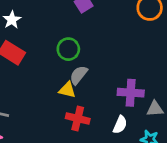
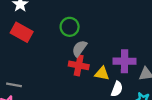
yellow triangle: (67, 90) -> (102, 73), moved
red cross: (78, 119) -> (79, 65), moved

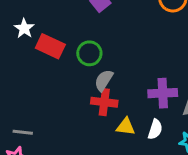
red rectangle: (22, 32) -> (50, 46), moved
yellow triangle: (102, 73) -> (126, 127), moved

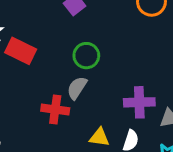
green circle: (89, 53) -> (86, 56), moved
red cross: (104, 102) -> (55, 109), moved

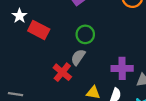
red cross: (55, 109) -> (62, 72), turned 30

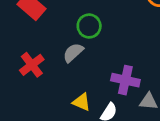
red cross: (62, 72) -> (32, 65), moved

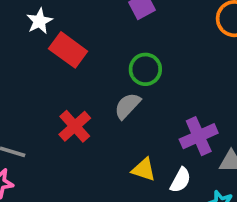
purple cross: (125, 80) -> (199, 136), turned -32

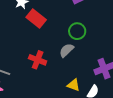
red cross: (75, 126) -> (38, 60), turned -30

